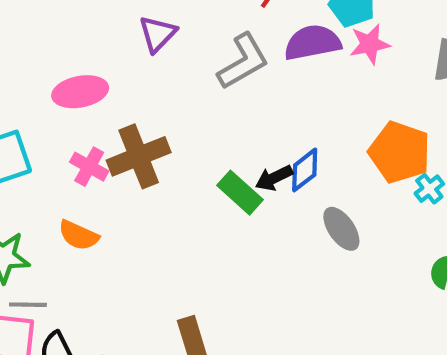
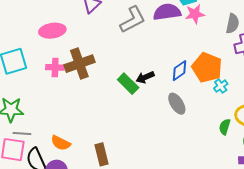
pink cross: (89, 167) -> (55, 67), turned -30
blue diamond: (305, 170) -> (180, 71), moved
orange semicircle: (79, 235) -> (61, 143), moved

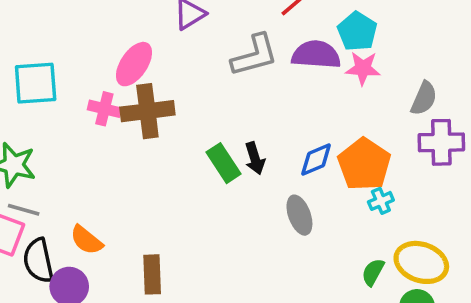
pink ellipse: (52, 31) -> (134, 64), moved, turned -60
black arrow: (145, 77) -> (255, 158), turned -96

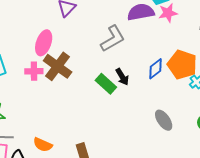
gray L-shape: (254, 55) -> (113, 39), moved
brown cross: (147, 111) -> (58, 66), turned -32
gray ellipse: (299, 215) -> (164, 120), moved

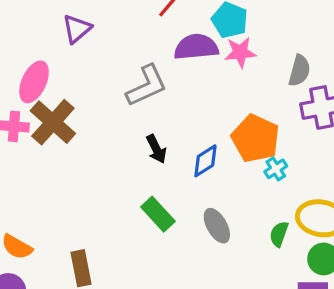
blue diamond: (155, 69) -> (205, 161), moved
green rectangle: (106, 84) -> (158, 214), moved

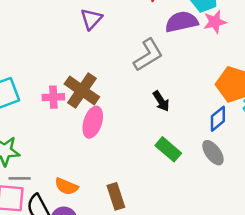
pink ellipse: (34, 82) -> (93, 122), moved
blue diamond: (205, 161) -> (218, 119), moved

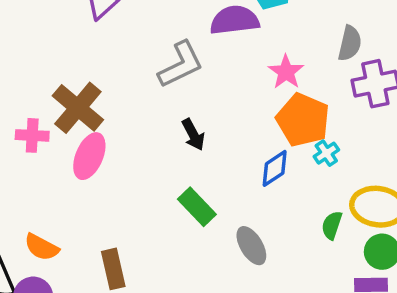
pink star: (215, 22) -> (286, 72), moved, turned -30
pink cross: (53, 97) -> (32, 135), moved
gray ellipse: (213, 153) -> (251, 246), moved

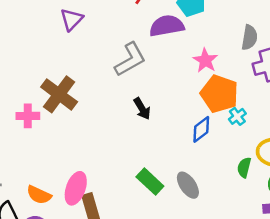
pink ellipse: (89, 156) -> (76, 188), moved
green rectangle: (197, 207) -> (150, 181), moved

